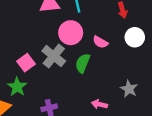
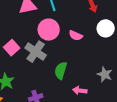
pink square: (26, 63) -> (12, 48), moved
green semicircle: (83, 63) -> (61, 70), moved

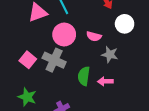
gray star: (105, 74) -> (110, 55), moved
pink arrow: (80, 90) -> (105, 81), moved

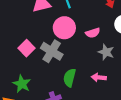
pink semicircle: (94, 36) -> (93, 33), turned -40
green semicircle: (84, 76) -> (70, 78), moved

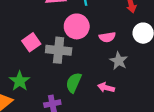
gray cross: (52, 51) -> (59, 50), turned -35

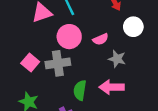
pink arrow: (106, 88) -> (112, 87), size x1.5

